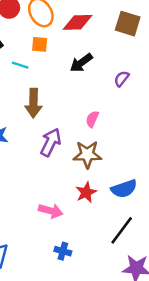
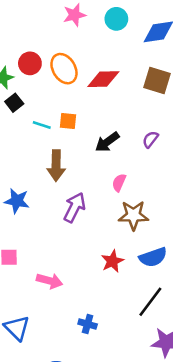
orange square: (40, 44) -> (68, 121), moved
black arrow: (81, 63) -> (107, 142), moved
brown star: (87, 154) -> (133, 215), moved
pink arrow: (51, 211) -> (50, 281), moved

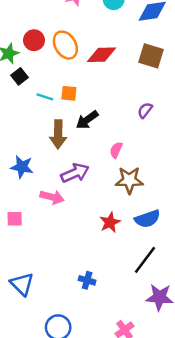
black arrow: (107, 142) -> (87, 120), moved
purple arrow: (74, 207) -> (75, 173), turned 40
pink arrow: (50, 281) -> (52, 197), moved

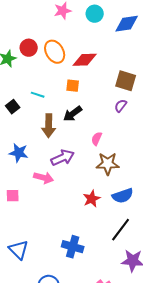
brown square: (151, 56) -> (126, 81), moved
black square: (20, 76) -> (13, 107), moved
orange square: (69, 93) -> (73, 86), moved
blue cross: (87, 280) -> (73, 247), size x1.5

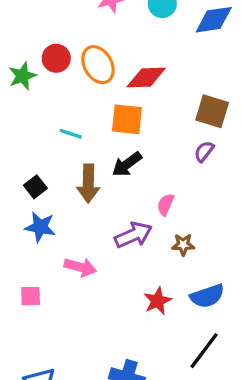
orange square: (73, 86) -> (127, 119), size x1.5
black square: (13, 107) -> (35, 187), moved
purple arrow: (63, 158) -> (133, 235), moved
brown star: (108, 164) -> (183, 245), size x0.6

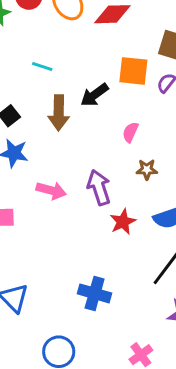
orange square: (127, 119) -> (133, 71), moved
purple arrow: (133, 235) -> (99, 187), moved, turned -84

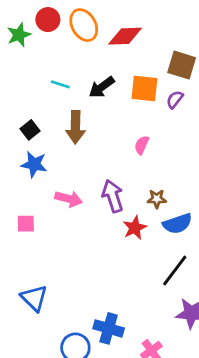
black arrow: (95, 95) -> (102, 87), moved
brown star: (147, 170) -> (157, 199), moved
blue cross: (95, 293) -> (109, 328), moved

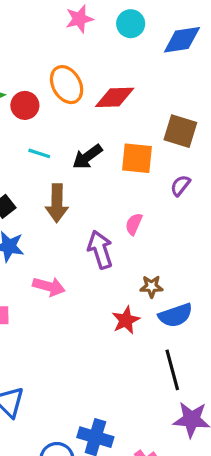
red circle: (48, 20) -> (25, 105), moved
purple semicircle: (175, 100) -> (180, 186), moved
purple arrow: (113, 196) -> (100, 250), moved
black line: (175, 270) -> (172, 370), turned -52

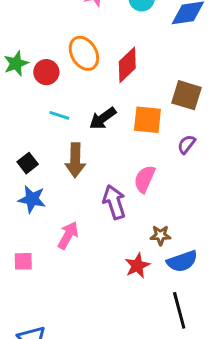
red diamond: (115, 97) -> (127, 65), turned -42
pink semicircle: (134, 224) -> (145, 179), size x1.4
pink arrow: (49, 286) -> (68, 235), turned -76

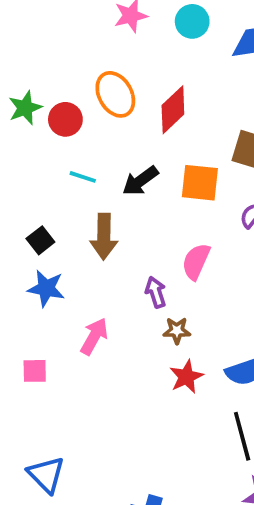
purple arrow: (114, 202) -> (156, 292), size x0.7
brown star: (160, 235) -> (177, 331), moved

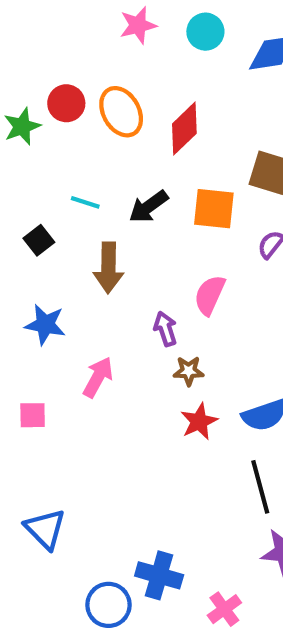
red circle: (65, 119) -> (66, 103), moved
black square: (40, 240) -> (39, 240), moved

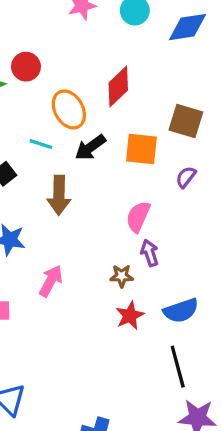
orange ellipse: (121, 112) -> (69, 109), moved
purple arrow: (165, 329) -> (150, 253), moved

